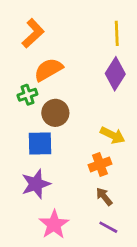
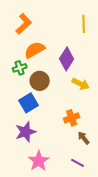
purple diamond: (115, 74) -> (67, 59), moved
yellow arrow: (113, 135) -> (81, 84), moved
blue square: (40, 144) -> (29, 103), turned -30
brown arrow: (104, 197) -> (84, 138), moved

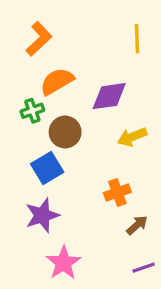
purple diamond: (67, 59) -> (109, 96), turned 50
yellow arrow: (81, 84) -> (132, 137), turned 132
brown arrow: (84, 138) -> (137, 225), turned 88
purple line: (78, 163) -> (144, 268), moved, turned -48

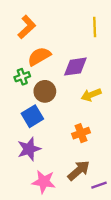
brown arrow: (137, 225) -> (79, 170), moved, size x1.5
pink star: (63, 263) -> (44, 182), turned -30

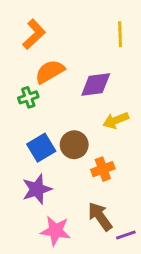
brown circle: (45, 91) -> (74, 145), moved
brown arrow: (79, 170) -> (100, 216), turned -85

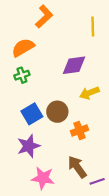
orange L-shape: (34, 34) -> (44, 17), moved
orange semicircle: (50, 72) -> (23, 48), moved

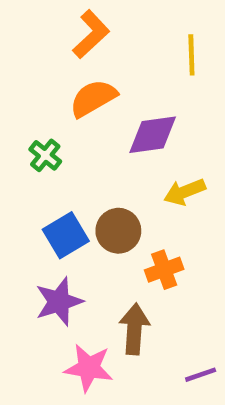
orange semicircle: (23, 48) -> (93, 98), moved
green cross: (22, 75) -> (45, 155), turned -32
brown arrow: (77, 167) -> (134, 329), moved, turned 40

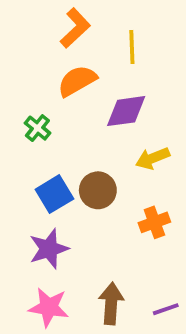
yellow line: (191, 55) -> (132, 47), moved
orange cross: (164, 270) -> (154, 222), moved
brown arrow: (134, 329) -> (111, 304), moved
pink star: (89, 368) -> (49, 307), moved

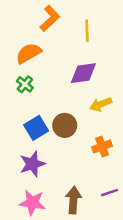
orange semicircle: (77, 81) -> (29, 53), moved
purple line: (166, 309) -> (109, 193), moved

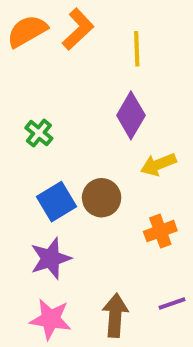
orange semicircle: (29, 53) -> (27, 31), moved
purple diamond: (83, 73) -> (131, 115), turned -52

